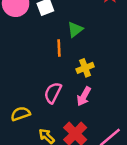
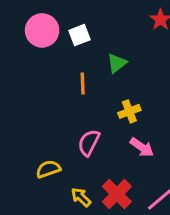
orange line: (59, 48) -> (83, 83), moved
pink arrow: (84, 96) -> (142, 147), moved, turned -84

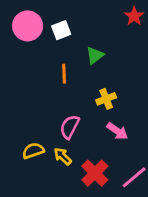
yellow arrow: (81, 197) -> (63, 156), moved

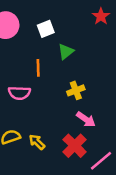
white square: (61, 30) -> (46, 29), moved
pink semicircle: (70, 127) -> (19, 93), moved, turned -115
red cross: (95, 173) -> (75, 146), moved

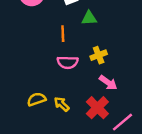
green triangle: (66, 51) -> (89, 18), turned 35
pink semicircle: (19, 93) -> (68, 62), moved

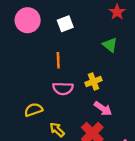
green triangle: (89, 18) -> (110, 45), moved, turned 42
yellow semicircle: (36, 99) -> (33, 110), moved

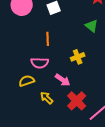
pink semicircle: (63, 89) -> (40, 63), moved
pink arrow: (103, 109) -> (63, 80), moved

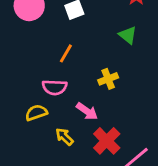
orange line: (48, 39) -> (66, 53), turned 32

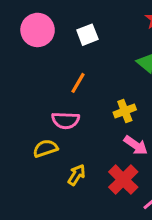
pink arrow: (87, 111) -> (136, 145), moved
yellow arrow: (64, 137) -> (76, 175), turned 78

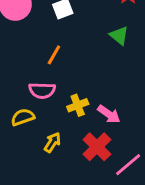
yellow cross: (125, 111) -> (78, 105), moved

